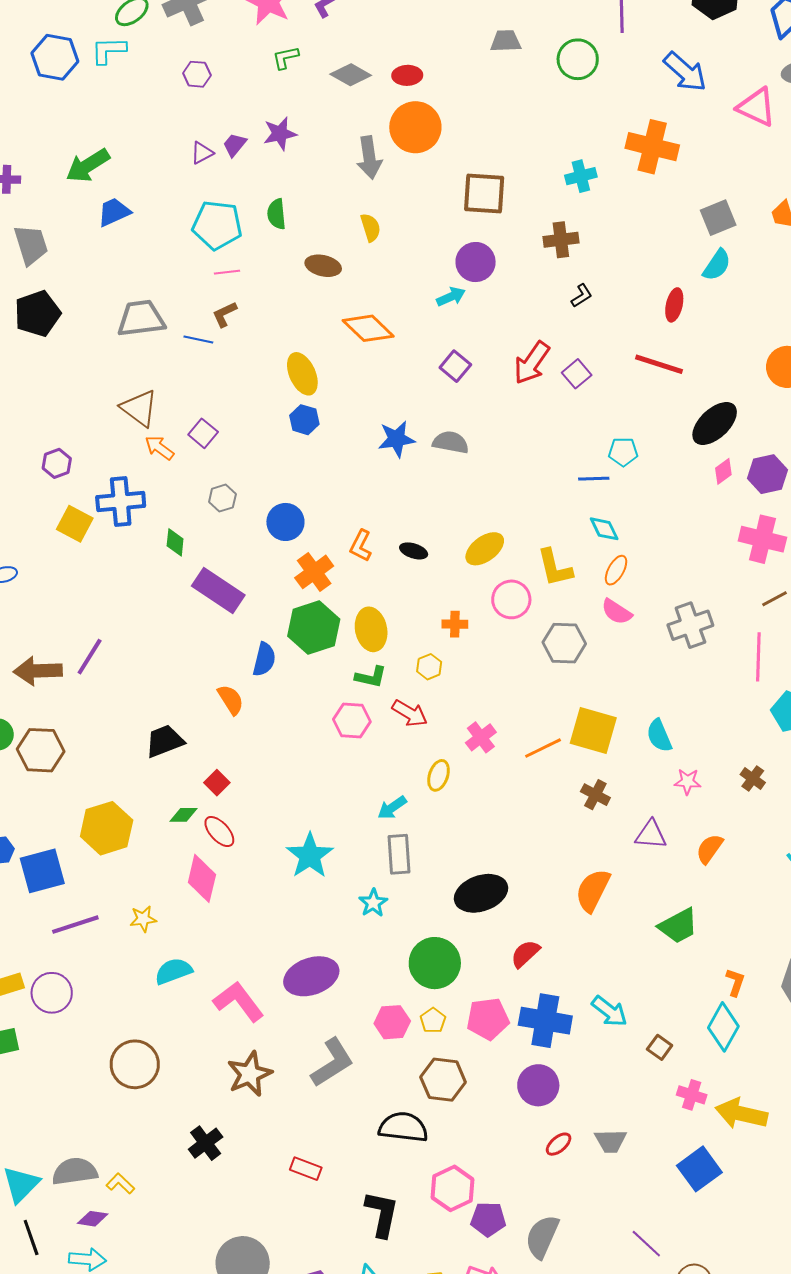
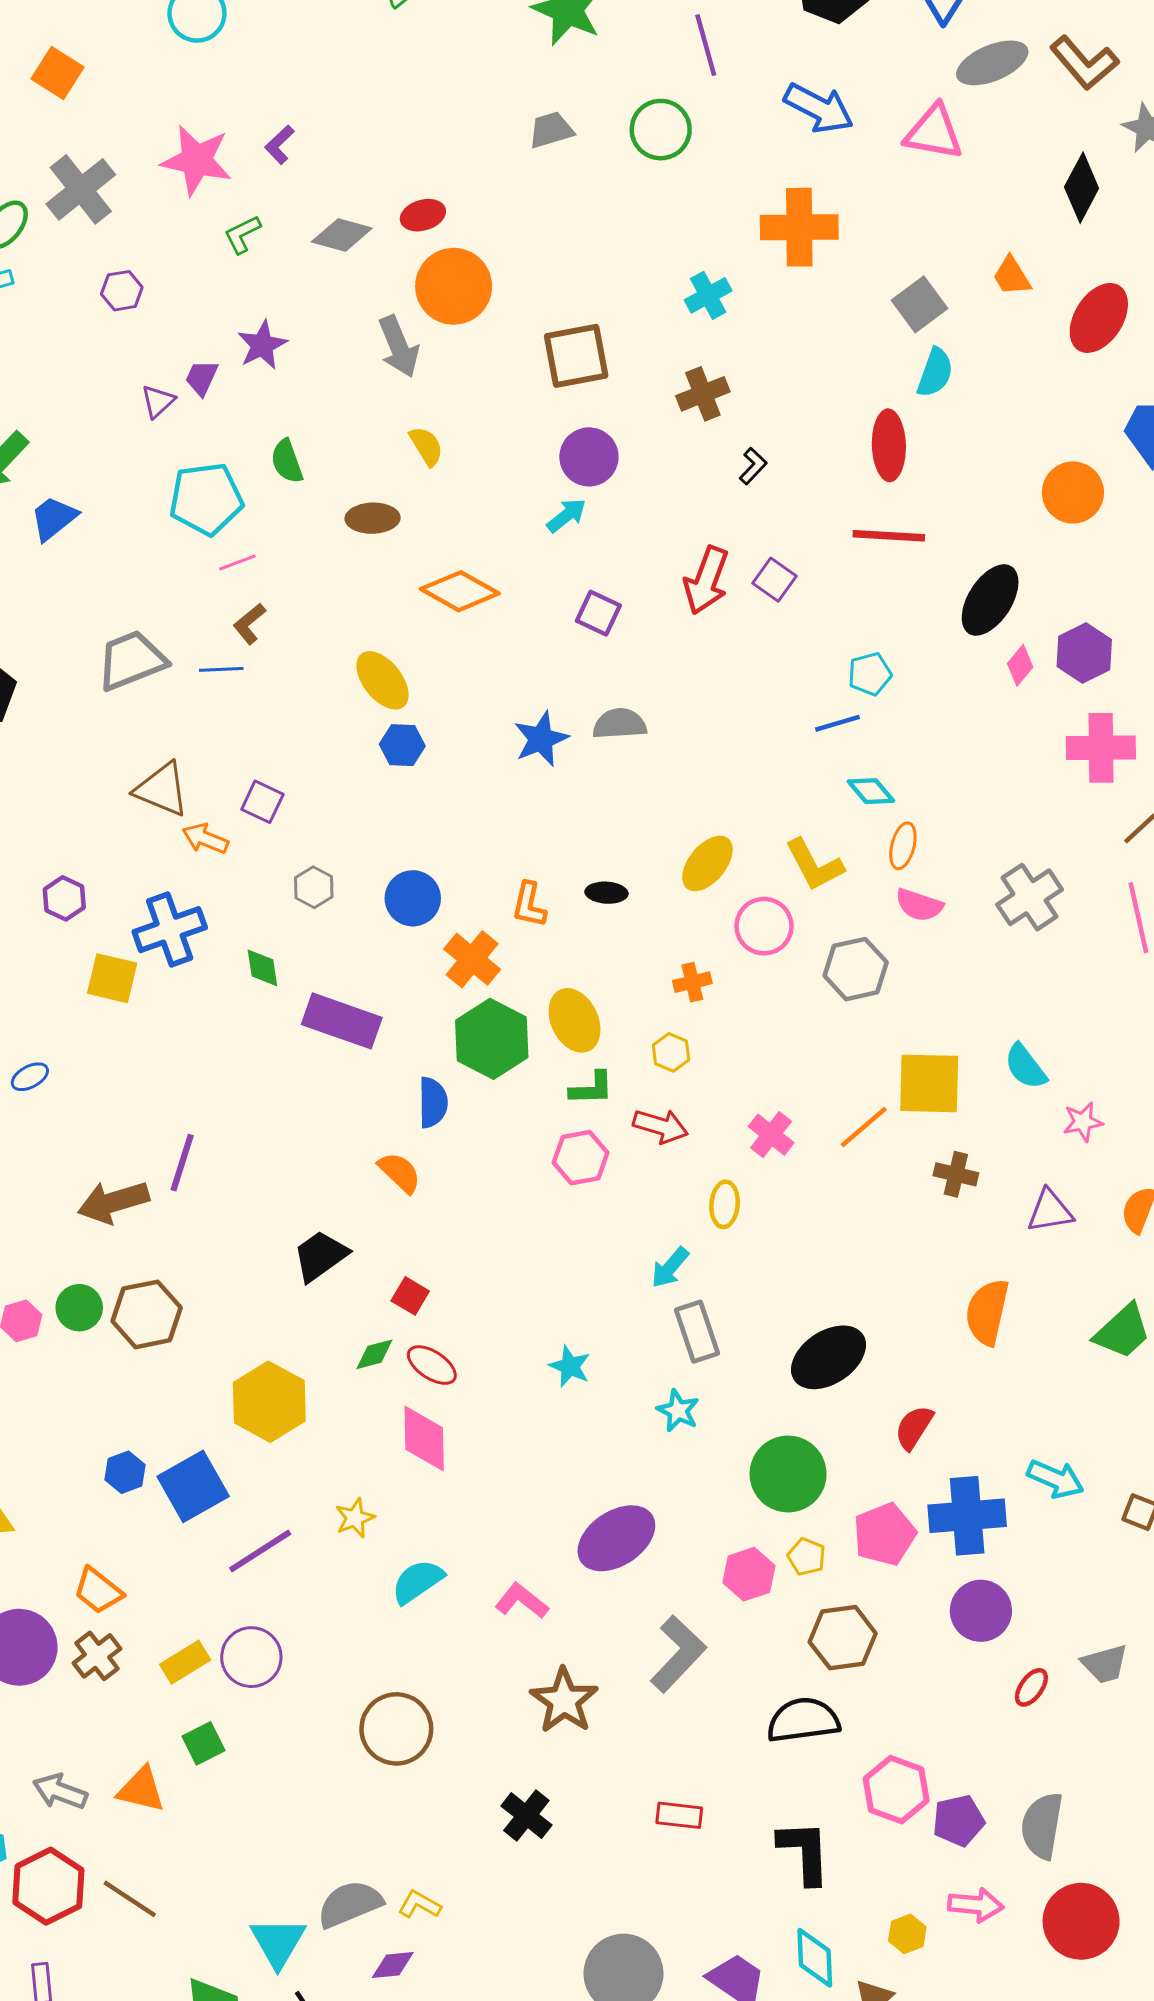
red ellipse: (674, 305) -> (889, 445), size x1.4
cyan star: (310, 856) -> (570, 1366), size x0.6
pink L-shape: (239, 1001) -> (522, 1601), size x0.7

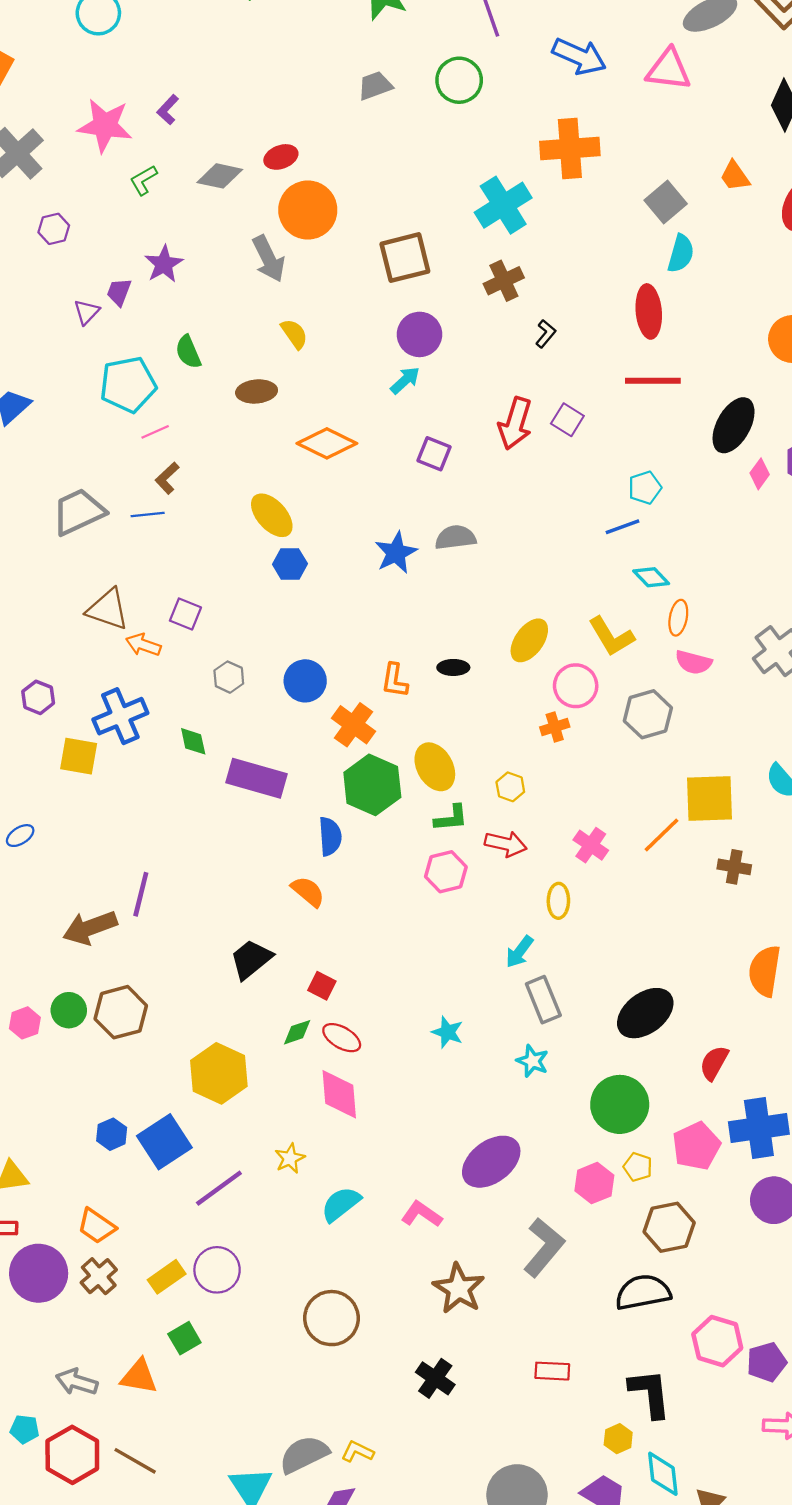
cyan cross: (708, 295) -> (503, 205), size x1.6
orange cross: (692, 982) -> (555, 727), moved
yellow hexagon: (907, 1934) -> (618, 1439), moved

